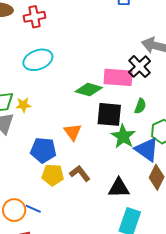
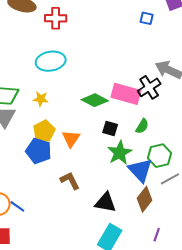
yellow star: (23, 105) -> (41, 99), moved
black square: (109, 114) -> (110, 129), size x0.6
yellow pentagon: (53, 175) -> (44, 131), moved, turned 30

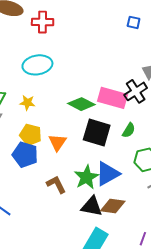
black square: (110, 129) -> (97, 132), size x1.8
yellow pentagon: (44, 131) -> (31, 135), turned -30
green star: (120, 153) -> (86, 177), moved
blue triangle: (140, 170) -> (108, 174), moved, turned 44
brown diamond: (145, 199) -> (113, 206), moved, turned 60

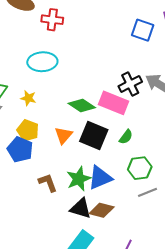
blue square: (134, 22) -> (143, 30), size x1.6
black cross: (136, 91) -> (130, 84), moved
orange triangle: (57, 142) -> (64, 135), moved

